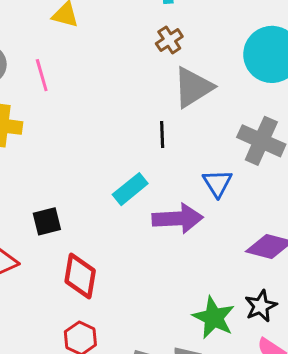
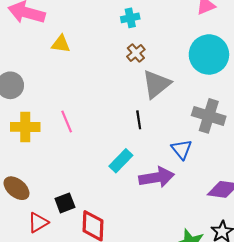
pink line: (42, 75) -> (67, 121), moved
black square: (47, 221) -> (65, 203), moved

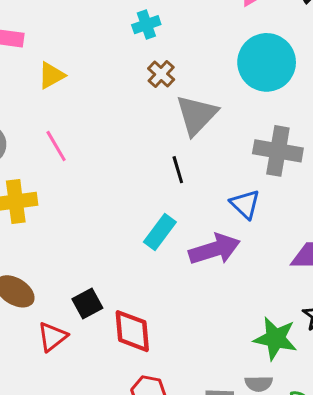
yellow triangle: (61, 44) -> (51, 75), turned -30
pink line: (67, 121) -> (56, 146), moved

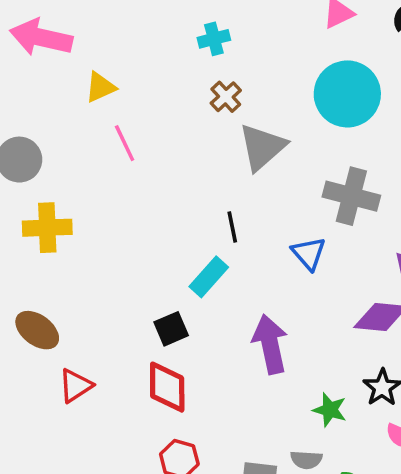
pink line: (56, 146) -> (125, 143), moved
black line: (178, 170) -> (232, 227), moved
purple arrow: (214, 249) -> (270, 344), moved, turned -90
black square: (87, 303) -> (171, 329), moved
green star: (275, 338) -> (330, 410), size x0.7

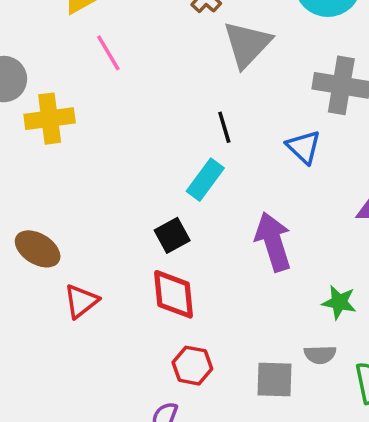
yellow cross: (47, 228) -> (50, 119), moved

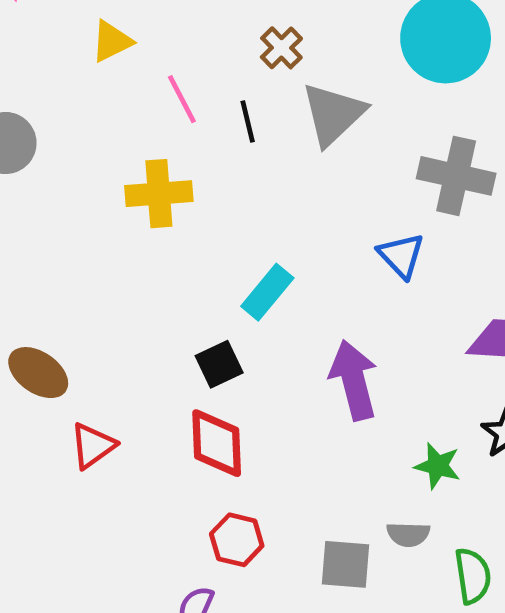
pink line: (108, 53) -> (182, 99), moved
yellow cross: (50, 119) -> (159, 194), moved
black line: (224, 127) -> (248, 121), moved

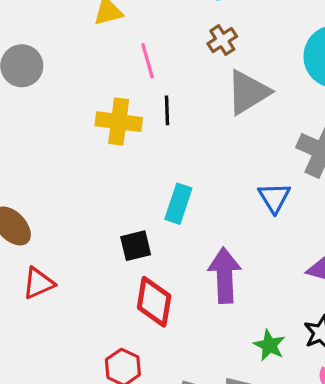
black line: (248, 121) -> (167, 110), moved
cyan rectangle: (267, 292) -> (178, 204), turned -33
red diamond: (217, 443) -> (154, 302), moved

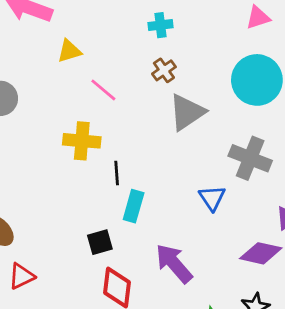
pink line: (148, 61) -> (103, 90), turned -32
black line: (167, 110) -> (117, 173), moved
purple arrow: (225, 275) -> (174, 263), turned -36

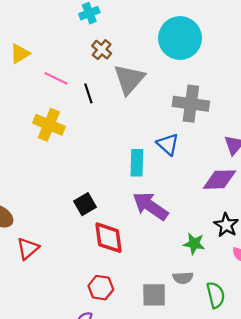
yellow cross: (82, 141) -> (49, 125), turned 32
black line: (117, 173) -> (88, 93), moved
cyan rectangle: (134, 206) -> (137, 163), moved

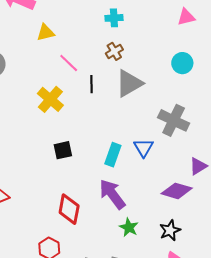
cyan circle: (180, 38) -> (182, 63), size x0.6
black square: (85, 204) -> (63, 150), moved
green star: (194, 244) -> (129, 227), moved

